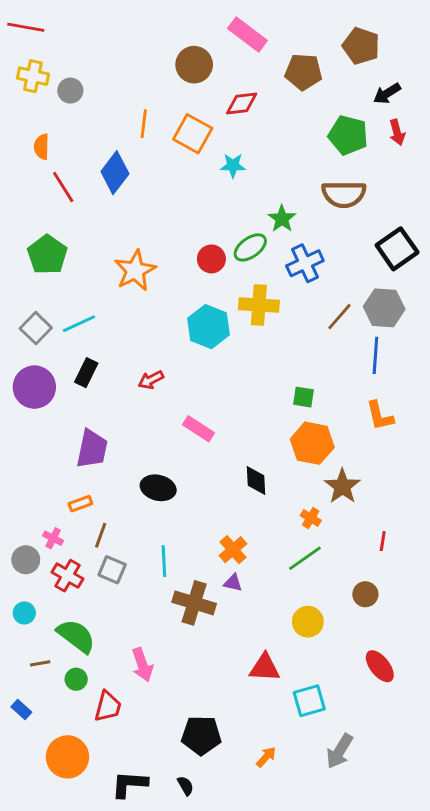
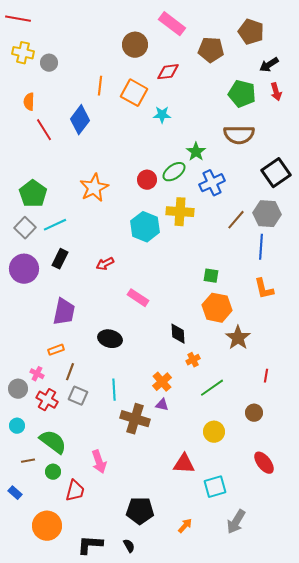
green pentagon: (47, 255) -> (33, 194), moved
orange cross: (311, 518) -> (193, 360), moved, turned 32

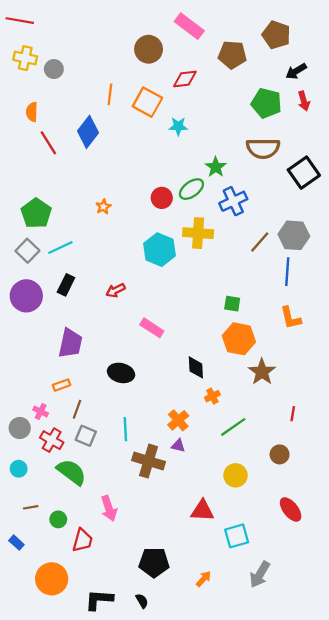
black square: (276, 173) -> (304, 173), moved
orange star: (94, 188) -> (103, 207), size x0.5
green semicircle: (53, 442) -> (71, 472), moved

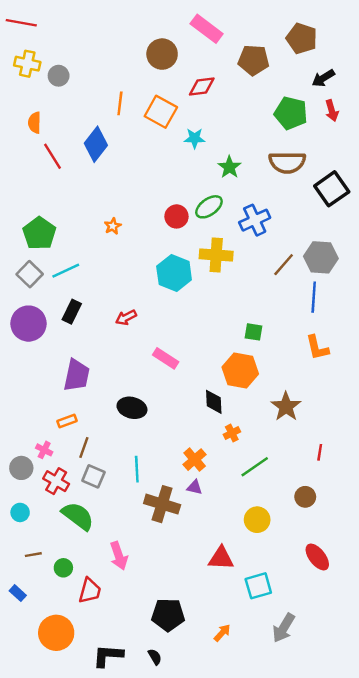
green star: (216, 167) -> (229, 167), moved
orange hexagon: (239, 339) -> (240, 370), moved

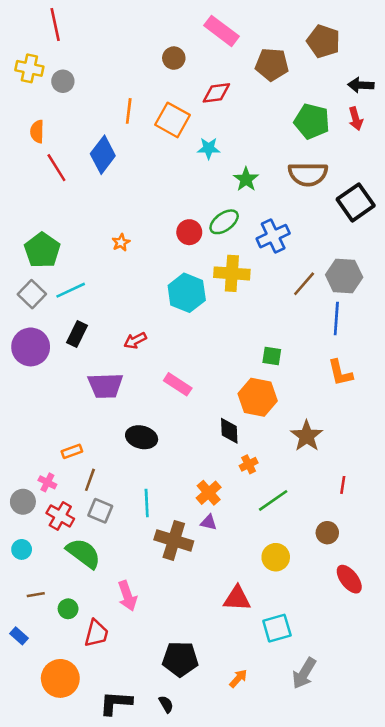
red line: (21, 23) -> (55, 25), moved, turned 68
brown circle: (162, 54) -> (174, 58), size x0.7
black arrow: (323, 78) -> (361, 85), moved, turned 35
purple trapezoid: (77, 375) -> (105, 386), moved, turned 76
red ellipse: (317, 557) -> (349, 579), moved

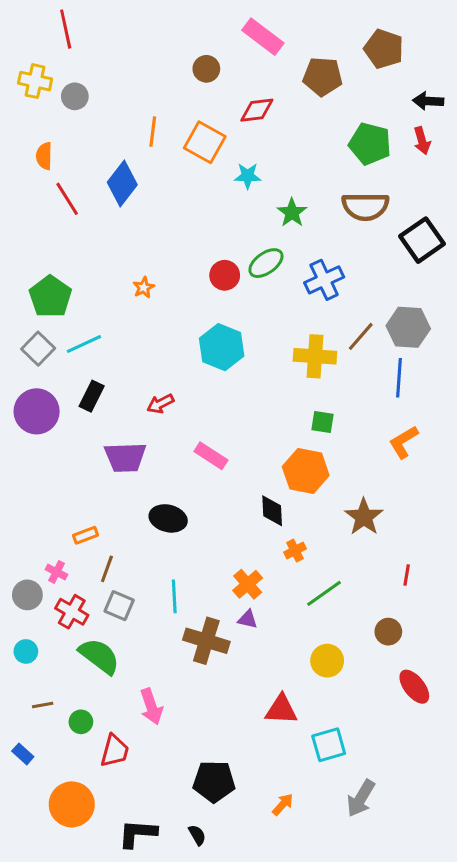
yellow cross: (232, 273) -> (315, 356), moved
orange L-shape: (340, 373) -> (404, 442), turned 72

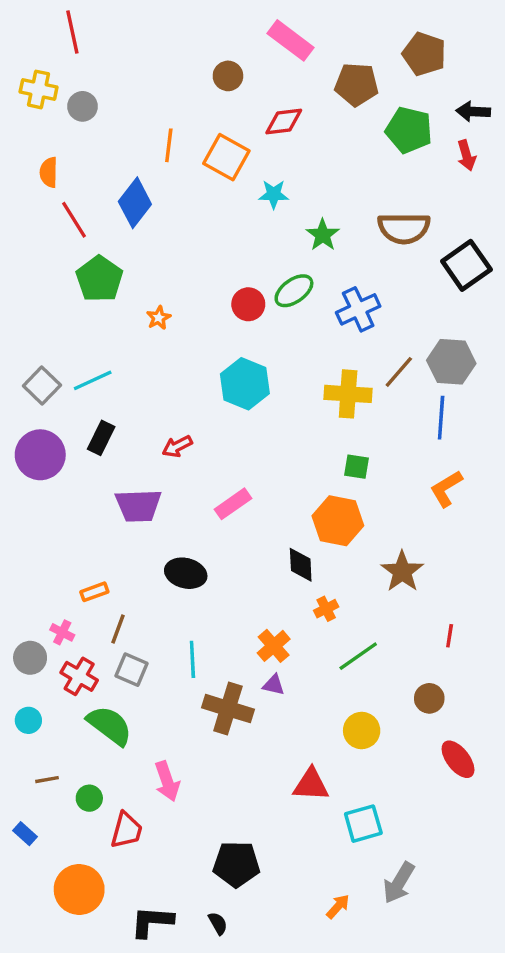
green pentagon: (370, 144) -> (409, 130), moved
green pentagon: (50, 297) -> (99, 279), moved
pink rectangle: (211, 456) -> (233, 504), turned -68
orange arrow: (283, 804) -> (338, 906), moved

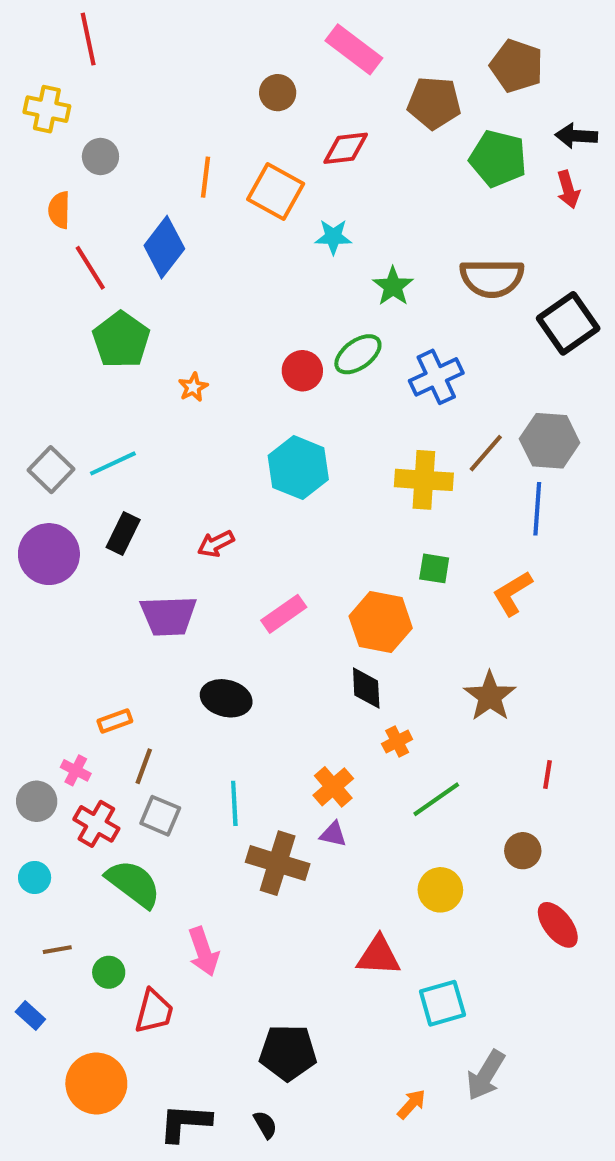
gray circle: (83, 106) -> (100, 156), moved
orange L-shape: (446, 489) -> (512, 593), moved
orange hexagon: (338, 521) -> (381, 622), moved

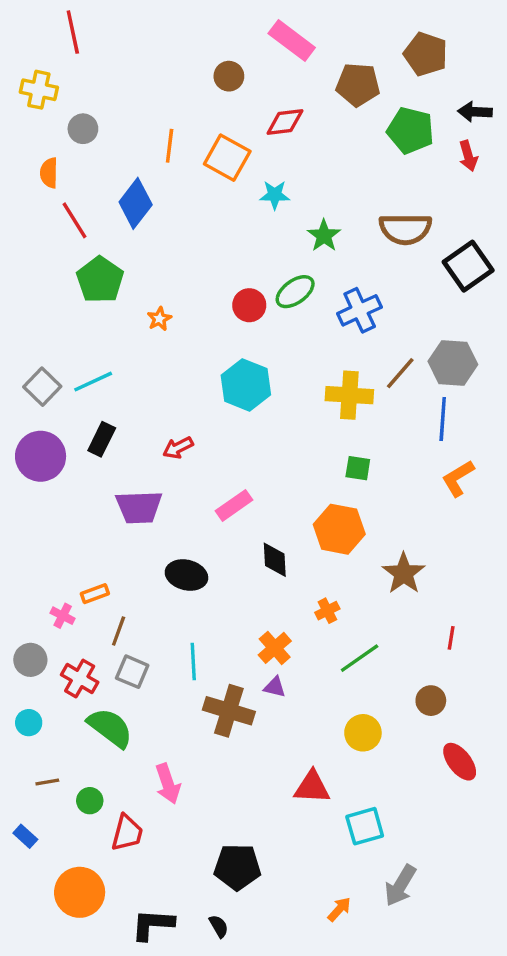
orange L-shape: (512, 593) -> (458, 478), moved
orange hexagon: (381, 622) -> (339, 529), moved
black diamond: (366, 688) -> (275, 560), moved
pink cross: (76, 770) -> (63, 616), moved

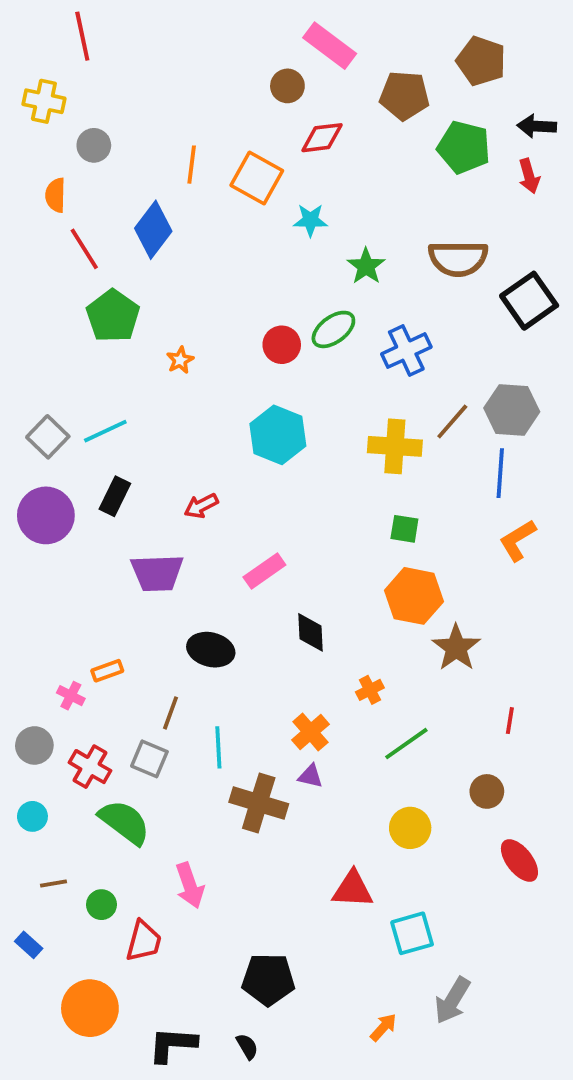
brown circle: (229, 76) -> (287, 86), moved
orange hexagon: (339, 529) -> (414, 596), moved
brown line: (119, 631) -> (171, 713), moved

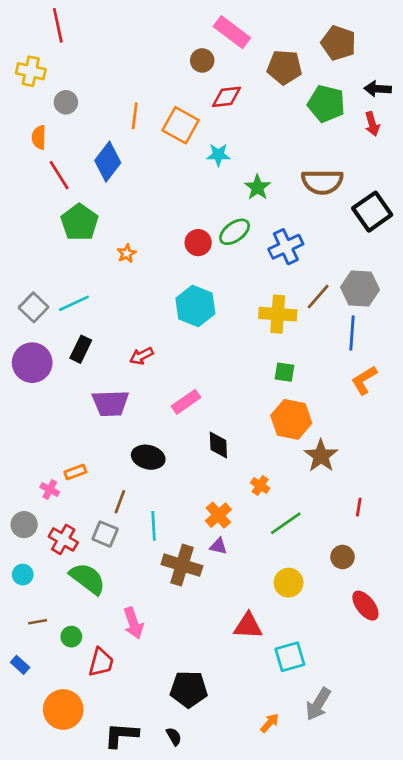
orange cross: (370, 690) -> (260, 485), turned -30

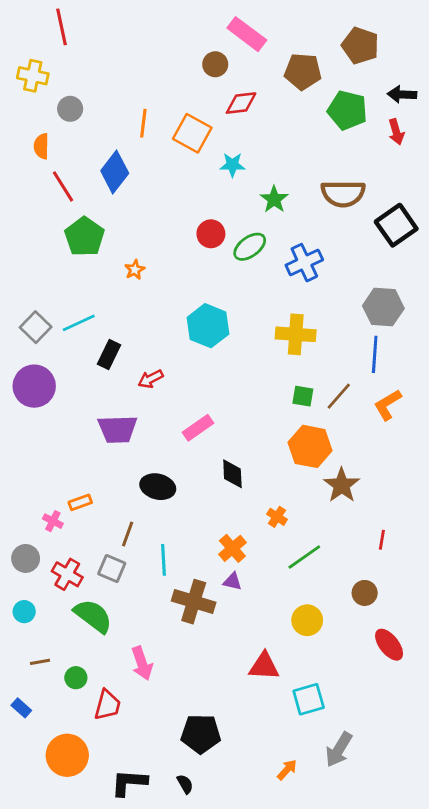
red circle: (198, 243) -> (211, 234), moved
brown line: (318, 297) -> (339, 396), moved
black rectangle: (81, 349) -> (109, 354), moved

